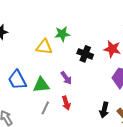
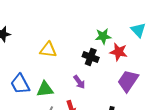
green star: (62, 34) -> (103, 36), moved
purple arrow: (66, 78) -> (79, 82), moved

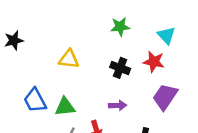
cyan triangle: (138, 30) -> (166, 35), moved
green star: (103, 36) -> (120, 27), moved
purple arrow: (79, 82) -> (118, 105), moved, turned -56

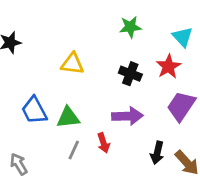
red star: (154, 62) -> (168, 67), turned 30
purple arrow: (118, 105) -> (127, 116), size x1.5

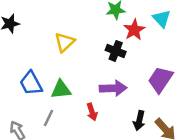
yellow triangle: (72, 64) -> (65, 42), turned -50
red star: (168, 67) -> (134, 30), moved
gray line: (74, 150) -> (48, 118), moved

